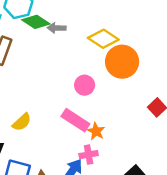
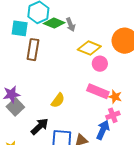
gray arrow: (57, 28) -> (71, 25), turned -104
yellow diamond: (103, 39) -> (89, 48), moved

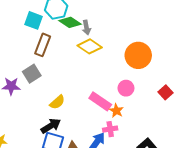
yellow diamond: (89, 48) -> (90, 46), moved
pink circle: (100, 64) -> (126, 88), moved
gray square: (15, 107) -> (32, 74), moved
black arrow: (40, 126) -> (51, 126), moved

